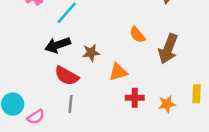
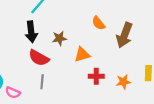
black arrow: (58, 45) -> (31, 32), turned -78
pink semicircle: (36, 117) -> (13, 93), turned 56

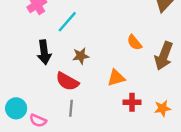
black arrow: (31, 32) -> (44, 52), moved
brown star: (59, 38) -> (81, 56), moved

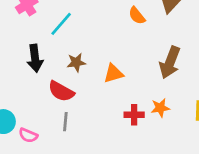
orange semicircle: (134, 42) -> (137, 16), moved
orange triangle: (116, 78) -> (113, 73), moved
orange star: (162, 108) -> (160, 108), moved

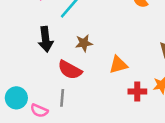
orange triangle: (113, 73) -> (118, 65), moved
gray line: (65, 122) -> (62, 98), moved

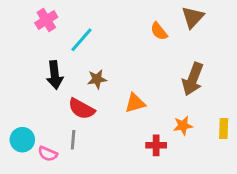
red cross: (137, 91) -> (156, 145), moved

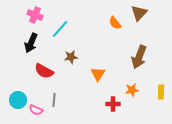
pink cross: (46, 20) -> (35, 15), turned -35
black arrow: (55, 75) -> (31, 43), moved, turned 30
orange triangle: (135, 103) -> (98, 74), turned -42
red semicircle: (81, 109) -> (44, 71), moved

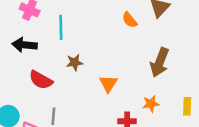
cyan line: (60, 29) -> (61, 27), turned -42
black arrow: (31, 43) -> (25, 45), turned 72

